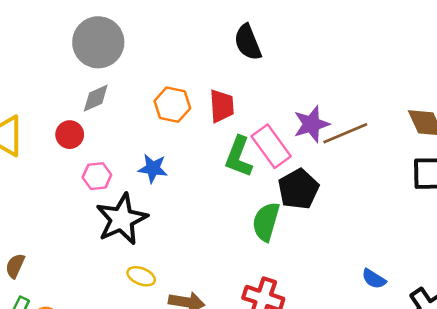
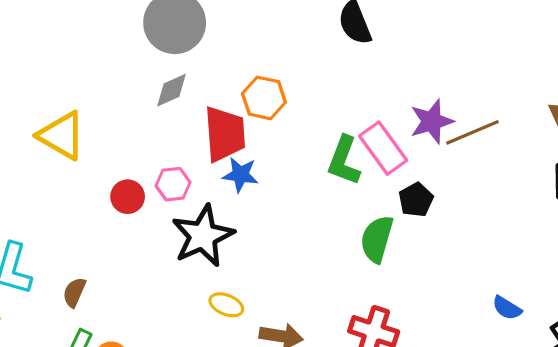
red trapezoid: (222, 106) -> (225, 134), moved, size x1.4
red circle: (70, 135) -> (128, 197), moved
black pentagon: (298, 189) -> (416, 200), size x0.7

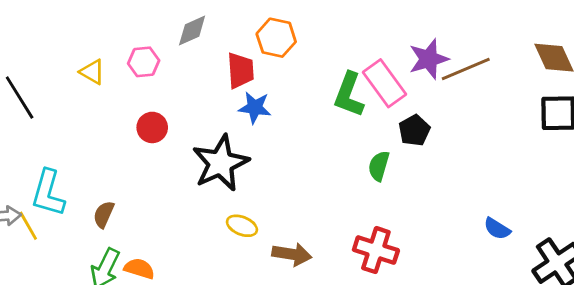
red trapezoid: (225, 134) -> (241, 70), size x0.7
yellow triangle: (62, 136) -> (92, 72), size x0.6
pink hexagon: (173, 184) -> (144, 62), moved
green semicircle: (377, 239) -> (379, 166), size x0.7

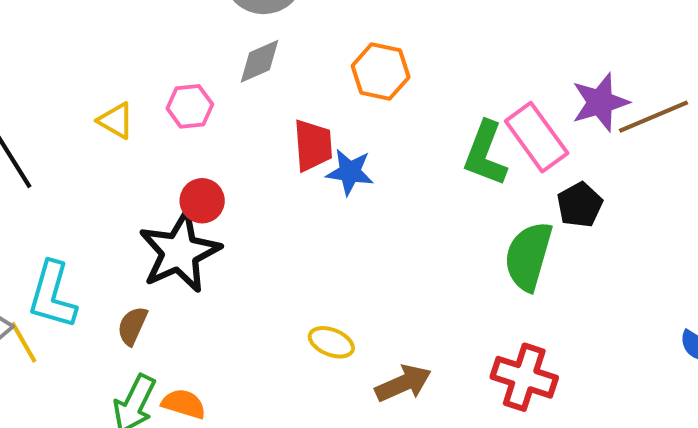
red trapezoid: (241, 70) -> (313, 145), moved
black star: (221, 163) -> (180, 252), moved
green semicircle: (379, 166) -> (528, 256), size x1.6
brown arrow: (292, 254) -> (403, 383), turned -33

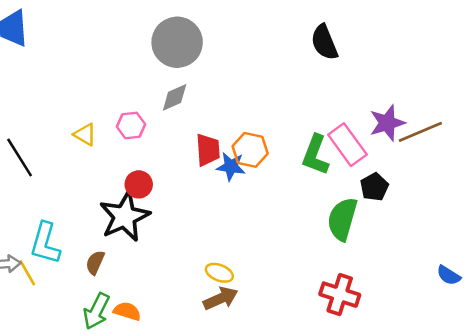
orange hexagon: (381, 71) -> (250, 150), moved
brown arrow: (403, 383) -> (221, 298), moved

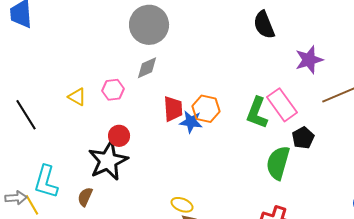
purple star: (387, 123) -> (309, 60), moved

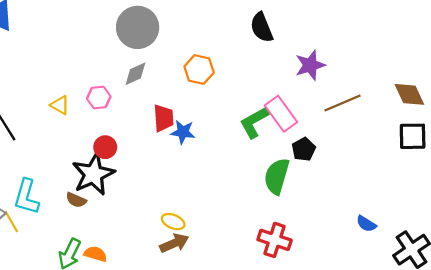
orange hexagon: (206, 109) -> (199, 69), moved
green L-shape: (257, 113) -> (254, 122), turned 40
brown semicircle: (85, 197) -> (76, 200), moved, turned -90

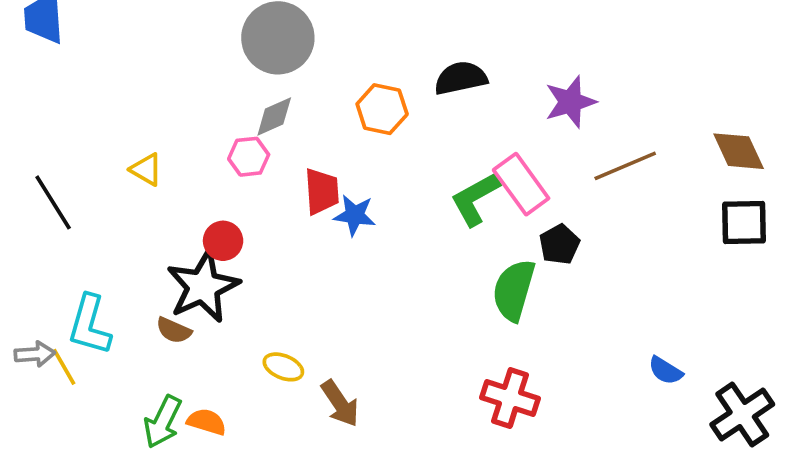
black semicircle: (262, 27) -> (461, 78), moved, turned 100
pink hexagon: (99, 98) -> (249, 157), moved
yellow ellipse: (173, 222) -> (283, 367), moved
brown arrow: (174, 243) -> (340, 403), turned 80

